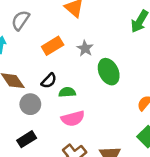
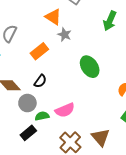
gray star: (85, 48) -> (65, 35), moved
green semicircle: (67, 92) -> (42, 116), moved

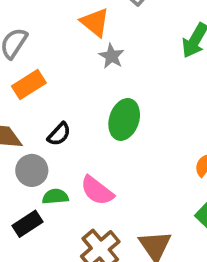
orange rectangle: (39, 51) -> (29, 85), moved
green ellipse: (90, 67) -> (124, 119), moved, turned 45
pink semicircle: (65, 110) -> (97, 191), turned 54

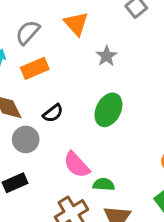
orange triangle: (95, 22) -> (76, 24), moved
green semicircle: (55, 197) -> (104, 184), moved

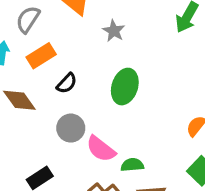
black semicircle: (53, 113) -> (67, 83), moved
gray circle: (26, 139) -> (71, 128), moved

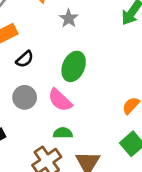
pink semicircle: (101, 149) -> (60, 100), moved
green semicircle: (132, 165) -> (63, 133), moved

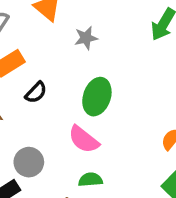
gray star: (69, 18) -> (86, 38), turned 30
gray circle: (25, 97) -> (29, 162), moved

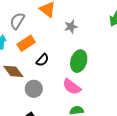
gray circle: (29, 162) -> (34, 89), moved

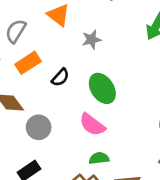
black semicircle: (42, 60) -> (60, 77), moved
green ellipse: (79, 61) -> (102, 88), turned -50

